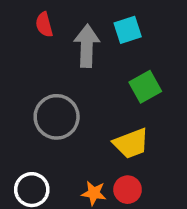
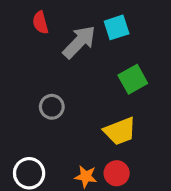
gray arrow: (87, 46) -> (79, 42), turned 42
gray circle: (57, 117) -> (52, 107), size x0.6

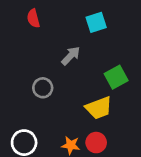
gray arrow: (79, 42) -> (71, 56), moved, size x0.7
green square: (133, 79) -> (116, 77), moved

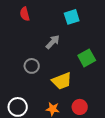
yellow trapezoid: (99, 108) -> (62, 81), moved
red circle: (96, 143) -> (80, 107), moved

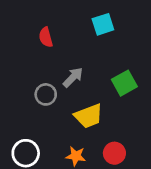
red semicircle: (25, 14) -> (46, 37), moved
gray arrow: (53, 42) -> (73, 77), moved

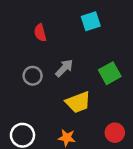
gray circle: (46, 94) -> (33, 76), moved
red circle: (114, 153) -> (115, 133), moved

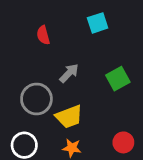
gray circle: (33, 76) -> (36, 99), moved, size x1.5
yellow trapezoid: (78, 102) -> (69, 117), moved

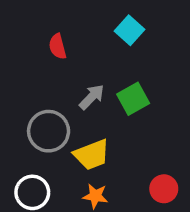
cyan square: (98, 23) -> (130, 30), turned -30
green square: (118, 79) -> (133, 99), moved

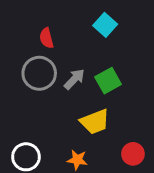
gray circle: (49, 131) -> (39, 73), moved
yellow trapezoid: (92, 155) -> (95, 122), moved

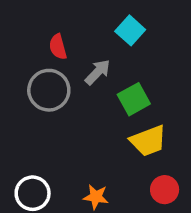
gray arrow: (74, 79) -> (98, 72), moved
yellow trapezoid: (95, 122) -> (148, 141), moved

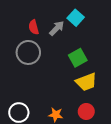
gray arrow: (98, 72) -> (57, 28), moved
red circle: (165, 190) -> (86, 111), moved

